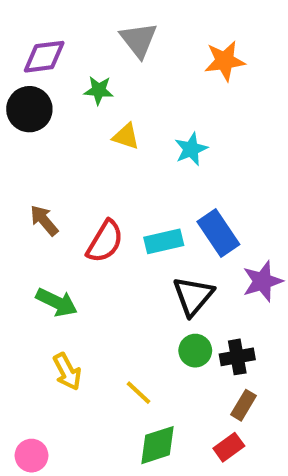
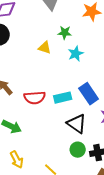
green star: (99, 90) -> (65, 33), moved
red semicircle: (105, 241) -> (35, 98), turned 55
black triangle: (193, 296) -> (77, 124), turned -35

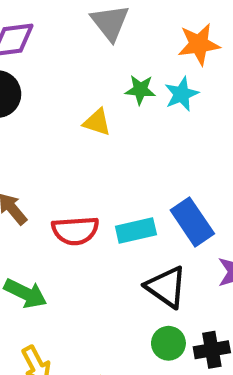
cyan star: (76, 54) -> (181, 94), moved

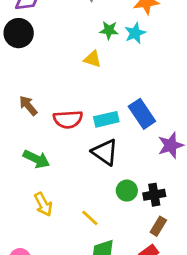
yellow triangle: (97, 122) -> (93, 59), moved
black triangle: (166, 287) -> (105, 152), moved

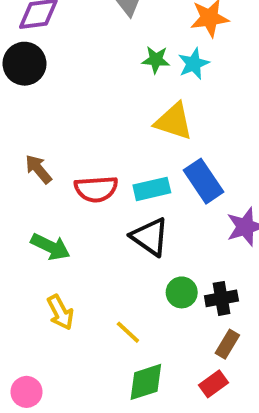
yellow triangle: (93, 59) -> (174, 121), moved, size x1.5

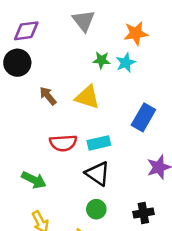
yellow triangle: (174, 121) -> (87, 97), moved
brown arrow: (38, 169) -> (48, 96), moved
blue rectangle: (204, 181) -> (143, 117), moved, turned 64
green circle: (182, 292) -> (96, 209), moved

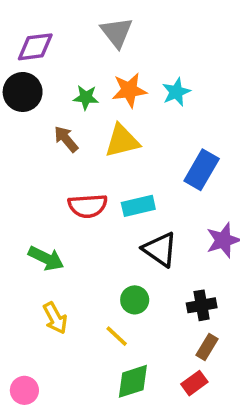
orange star: (136, 33) -> (129, 90), moved
green star: (101, 60) -> (86, 97), moved
yellow triangle: (87, 97) -> (122, 141), turned -32
black triangle: (98, 174) -> (160, 249), moved

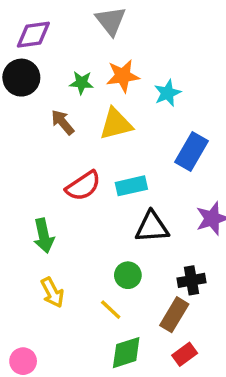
cyan star: (176, 92) -> (167, 93), moved
red semicircle: (88, 206) -> (83, 186), turned -30
black triangle: (160, 249) -> (152, 227), turned -39
green arrow: (46, 258) -> (44, 236), turned 52
brown rectangle: (207, 347) -> (174, 315), moved, size x1.4

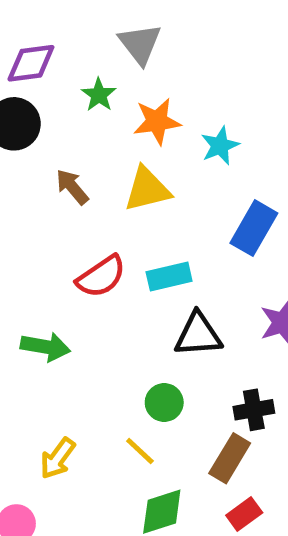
green star: (81, 83) -> (99, 95), moved, turned 30
green arrow: (44, 236) -> (45, 347), turned -68
yellow arrow: (52, 292) -> (58, 458), moved, turned 64

